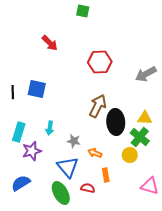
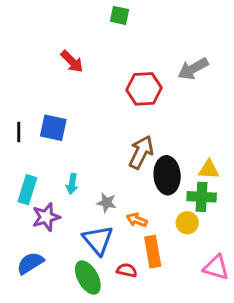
gray arrow: (146, 74) -> (193, 69), moved
green cross: (140, 137) -> (202, 197), turned -36
orange rectangle: (106, 175) -> (153, 252), size x1.5

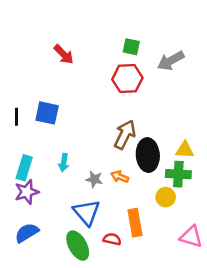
green square: (120, 15) -> (131, 47), moved
purple star: (46, 217) -> (27, 192), moved
orange arrow: (137, 220) -> (120, 177), moved

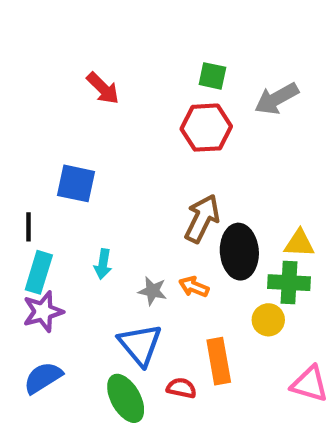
black line: (17, 117) -> (28, 227), moved

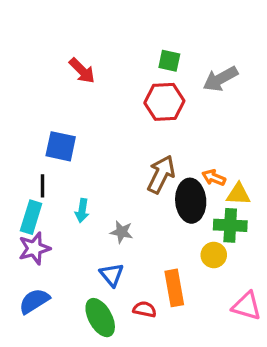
black line: (28, 227) -> (43, 186), moved
orange arrow: (194, 287) -> (214, 178), moved
blue triangle: (140, 345) -> (112, 275), size x0.7

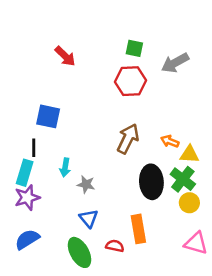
black ellipse: (191, 201) -> (151, 182), moved
green cross: (230, 225) -> (183, 179), turned 35
gray star: (122, 232) -> (86, 184), moved
yellow circle: (214, 255) -> (189, 203), moved

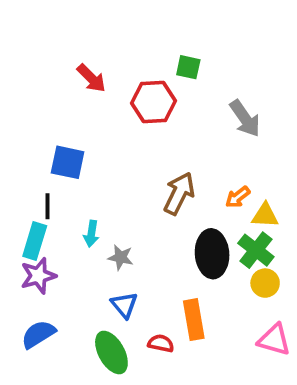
gray arrow: (175, 63) -> (245, 118), moved, turned -96
red hexagon: (131, 81) -> (154, 102), moved
orange arrow: (170, 141) -> (238, 197), turned -60

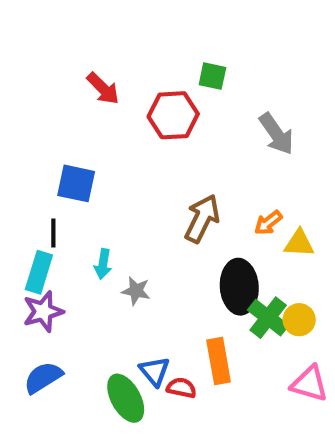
green cross: (256, 250) -> (268, 318), moved
blue triangle: (124, 305) -> (155, 371), moved

